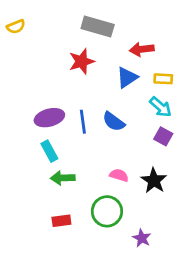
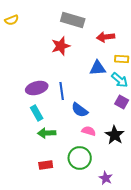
blue triangle: (127, 77) -> (98, 68), moved, turned 30
blue semicircle: (114, 122) -> (80, 110), moved

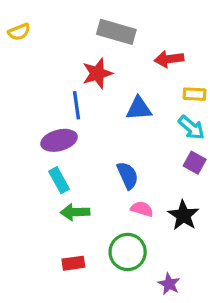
blue triangle: (98, 68) -> (139, 108), moved
blue line: (62, 91) -> (77, 105), moved
blue semicircle: (80, 110) -> (128, 175), turned -150

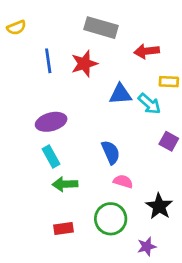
blue line: (77, 105) -> (48, 61), moved
cyan arrow: (191, 128) -> (149, 104), moved
black star: (183, 215) -> (159, 206), moved
purple star: (169, 284) -> (147, 247), turned 30

